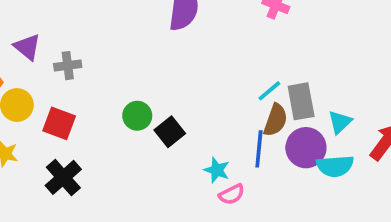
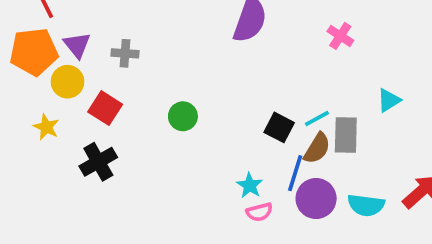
purple triangle: (27, 47) -> (77, 45), moved
cyan triangle: (340, 122) -> (389, 100), moved
black square: (170, 132) -> (279, 127), moved, turned -36
purple circle: (306, 148) -> (316, 199), moved

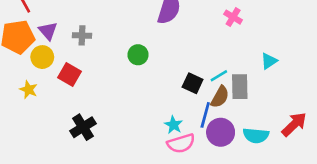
green circle: (183, 116) -> (138, 55), moved
black cross: (98, 162) -> (83, 127), moved
pink semicircle: (259, 212) -> (181, 143), size x1.5

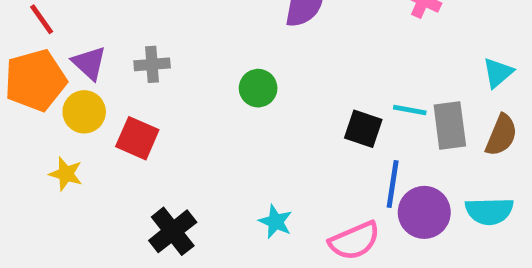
cyan line: (219, 76) -> (410, 110), turned 48
brown semicircle: (220, 97) -> (501, 135), moved
cyan star: (173, 125) -> (276, 222), moved

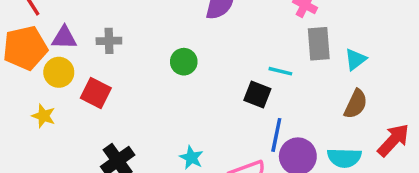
purple triangle: (89, 63) -> (64, 38), turned -44
cyan line: (410, 110) -> (280, 71), moved
gray rectangle: (450, 126) -> (319, 44), moved

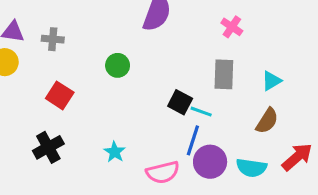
gray rectangle: (319, 44) -> (224, 74), moved
cyan line: (280, 71) -> (201, 112), moved
red square: (96, 93) -> (60, 95), moved

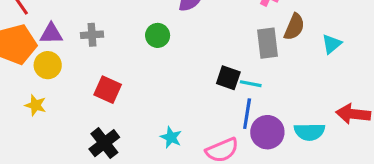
green circle: (118, 65) -> (158, 35), moved
cyan triangle: (271, 81) -> (332, 44), moved
brown semicircle: (267, 121) -> (294, 27), moved
red arrow: (297, 157) -> (353, 114), turned -124

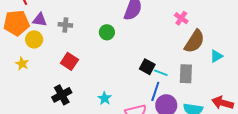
brown semicircle: (294, 27) -> (194, 41), size x1.4
gray rectangle: (268, 43) -> (186, 74), moved

